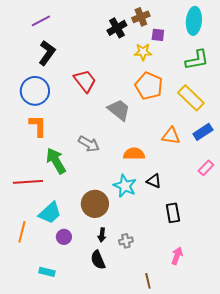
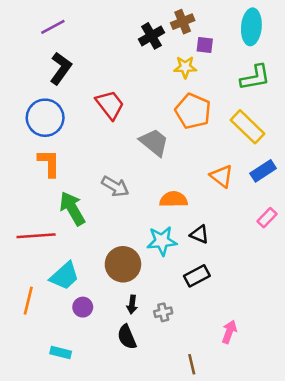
orange triangle: (171, 136) -> (222, 176), turned 30
cyan star: (125, 186) -> (162, 241), turned -30
black rectangle: (173, 213) -> (197, 276), moved, turned 72

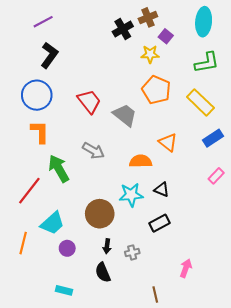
purple square: (205, 45) -> (166, 36), turned 32
red trapezoid: (110, 105) -> (89, 101), moved
orange triangle: (222, 176) -> (168, 142), moved
red line: (36, 236) -> (29, 191), turned -48
cyan rectangle: (61, 353) -> (64, 290), moved

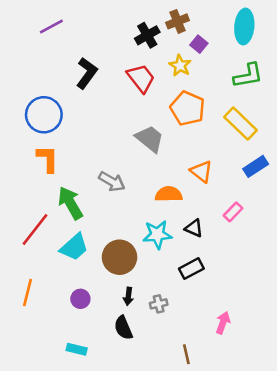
yellow star: (150, 54) -> (180, 66), turned 30
black L-shape: (49, 55) -> (87, 73), moved
red trapezoid: (89, 101) -> (141, 78), moved
pink rectangle: (216, 176) -> (233, 212), moved
cyan trapezoid: (52, 223) -> (74, 247), moved

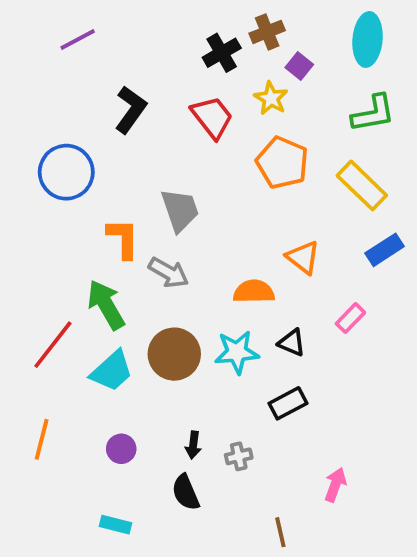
gray trapezoid: (150, 139) -> (180, 210), moved, turned 32
orange L-shape: (48, 159) -> (123, 238), moved
brown circle: (119, 257) -> (174, 354), moved

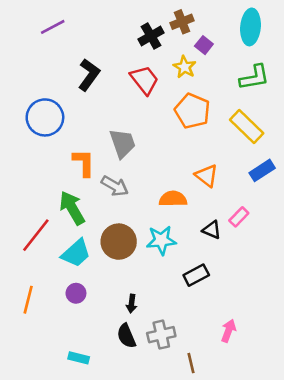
black triangle: (292, 343) -> (212, 230), moved
purple circle: (121, 449) -> (76, 293), moved
gray cross: (239, 456) -> (161, 335), moved, size x1.5

